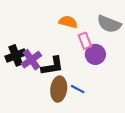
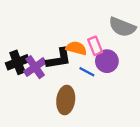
orange semicircle: (68, 22) -> (76, 48), moved
black L-shape: (52, 66) -> (59, 59), moved
blue line: (78, 89) -> (87, 72), moved

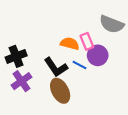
black L-shape: (59, 59) -> (56, 67), moved, turned 65
purple cross: (35, 67) -> (21, 81), moved
brown ellipse: (66, 100) -> (60, 91), turned -35

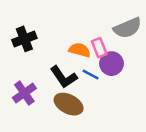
gray semicircle: (112, 24) -> (127, 28), turned -45
black cross: (16, 56) -> (24, 39), moved
brown ellipse: (60, 91) -> (69, 104), turned -35

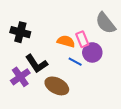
gray semicircle: (127, 28) -> (105, 23), turned 75
black cross: (24, 39) -> (20, 32), turned 36
black L-shape: (64, 77) -> (37, 64), moved

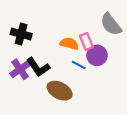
purple cross: (20, 77) -> (20, 69), moved

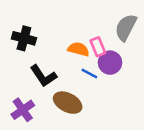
gray semicircle: (111, 24) -> (126, 27), turned 65
purple cross: (20, 69) -> (23, 110), moved

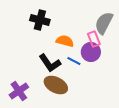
black cross: (24, 38) -> (40, 20), moved
pink rectangle: (98, 47) -> (94, 39), moved
black L-shape: (43, 76) -> (50, 63), moved

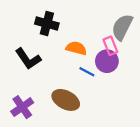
black L-shape: (50, 63) -> (28, 59), moved

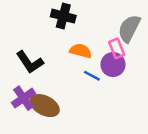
black cross: (47, 24) -> (63, 16), moved
brown ellipse: (66, 100) -> (45, 106), moved
purple cross: (22, 107) -> (23, 98), moved

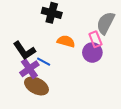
blue line: (92, 76) -> (44, 62), moved
purple cross: (23, 98) -> (29, 69), moved

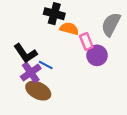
pink rectangle: (95, 39) -> (86, 41), moved
orange semicircle: (66, 41) -> (69, 29), moved

